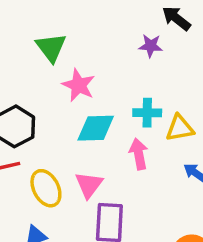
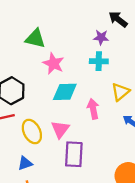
green triangle: (51, 47) -> (35, 39), turned -40
cyan cross: (147, 113) -> (99, 61), moved
yellow triangle: (180, 128) -> (120, 92), turned -30

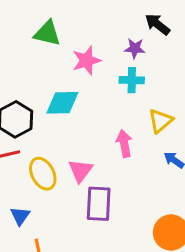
green triangle: (35, 39) -> (47, 33), moved
pink star: (53, 64) -> (87, 61), moved, turned 30
cyan diamond: (65, 92) -> (62, 103), moved
blue triangle: (25, 163) -> (20, 216), moved, turned -35

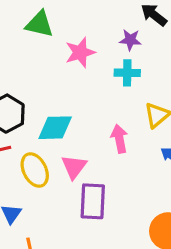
cyan diamond: (62, 103) -> (55, 128), moved

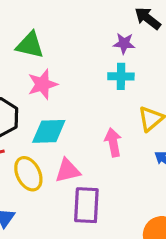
green triangle: (39, 24) -> (30, 45), moved
pink star: (80, 52) -> (42, 84), moved
pink triangle: (74, 167) -> (68, 171), turned 40

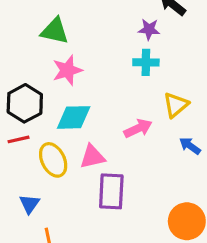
pink arrow: (113, 142) -> (138, 128), turned 76

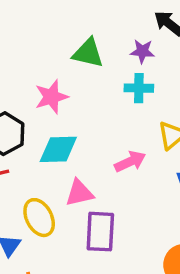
green triangle: (55, 31) -> (88, 53), moved
yellow ellipse: (53, 160) -> (39, 218), moved

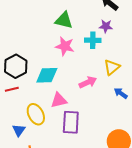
purple star: (142, 51) -> (106, 26), moved
pink star: (51, 97) -> (65, 46), moved, turned 30

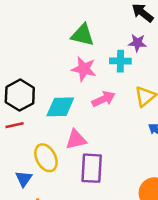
pink arrow: (88, 82) -> (103, 99), moved

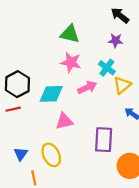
cyan cross: (120, 61) -> (107, 68), moved, turned 35
yellow ellipse: (46, 158) -> (51, 155), moved
purple rectangle: (92, 168) -> (104, 140), moved

